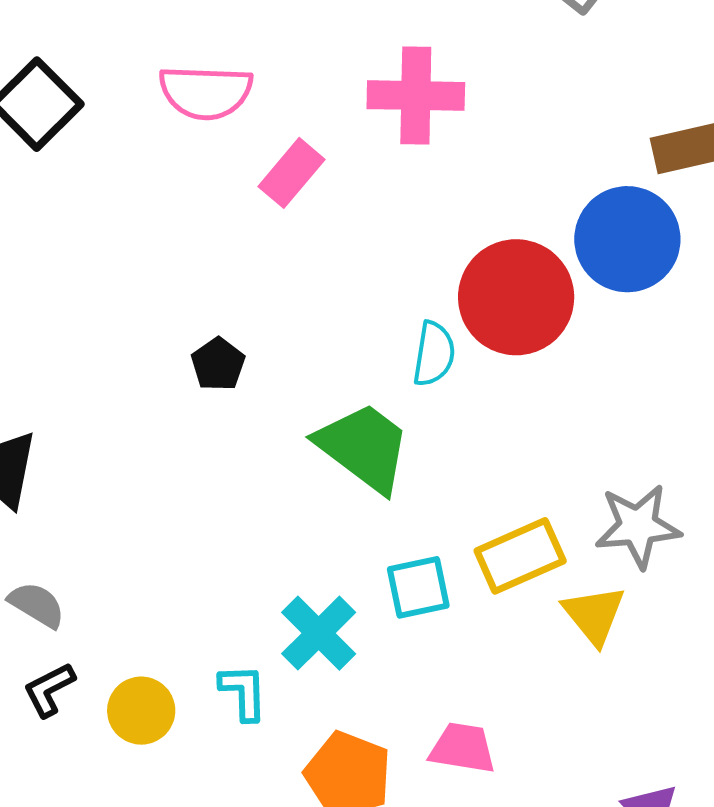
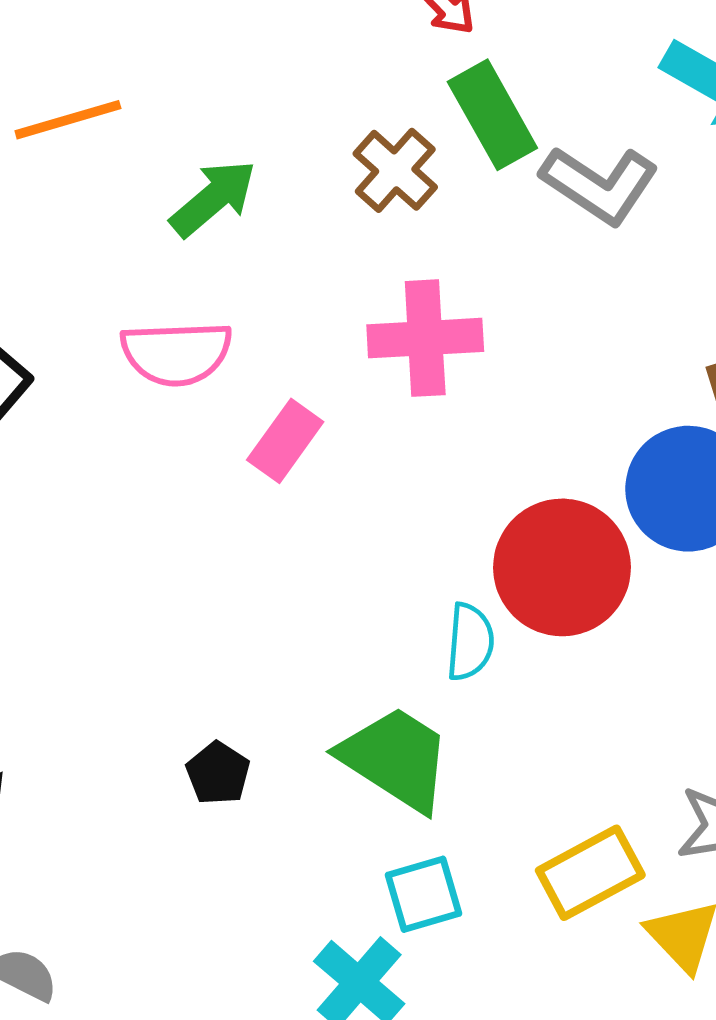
black pentagon: (218, 364) -> (218, 773), moved
cyan square: (418, 587) -> (424, 894), moved

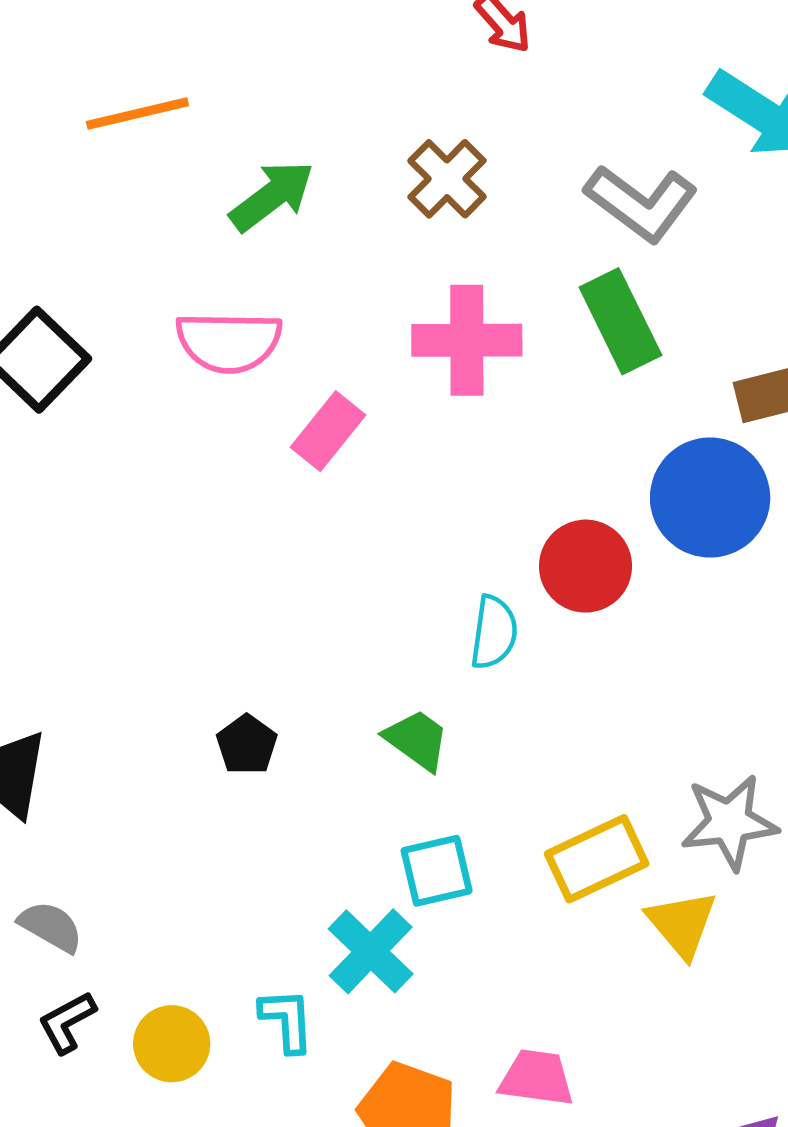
green rectangle: (492, 115) -> (620, 321), moved
red circle: (562, 567) -> (586, 566), size x0.7
green trapezoid: (396, 759) -> (417, 740), size x0.6

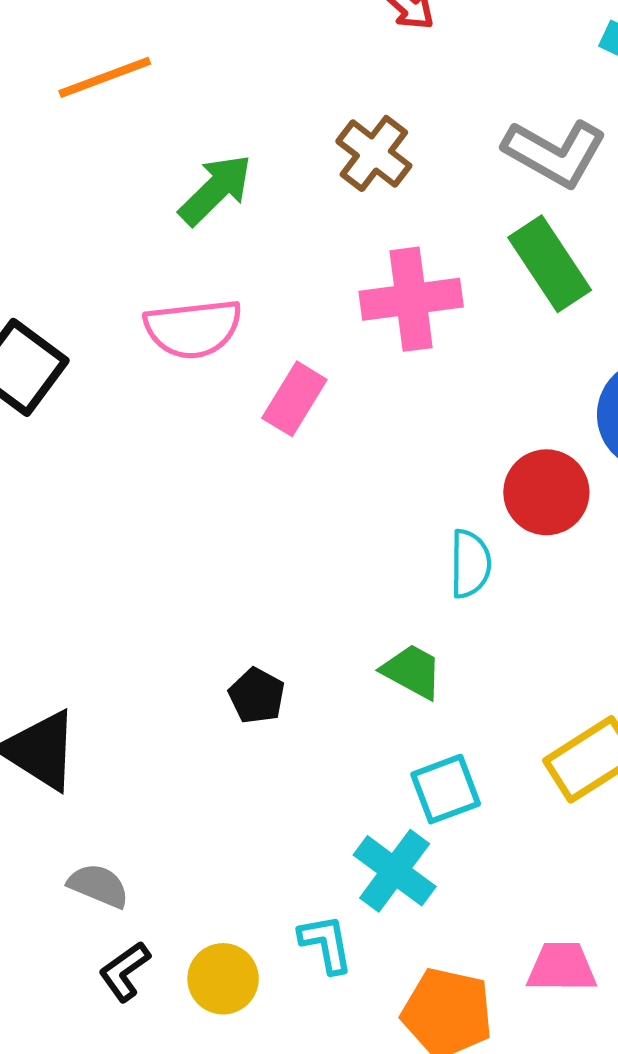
orange line: (137, 114) -> (105, 77), moved

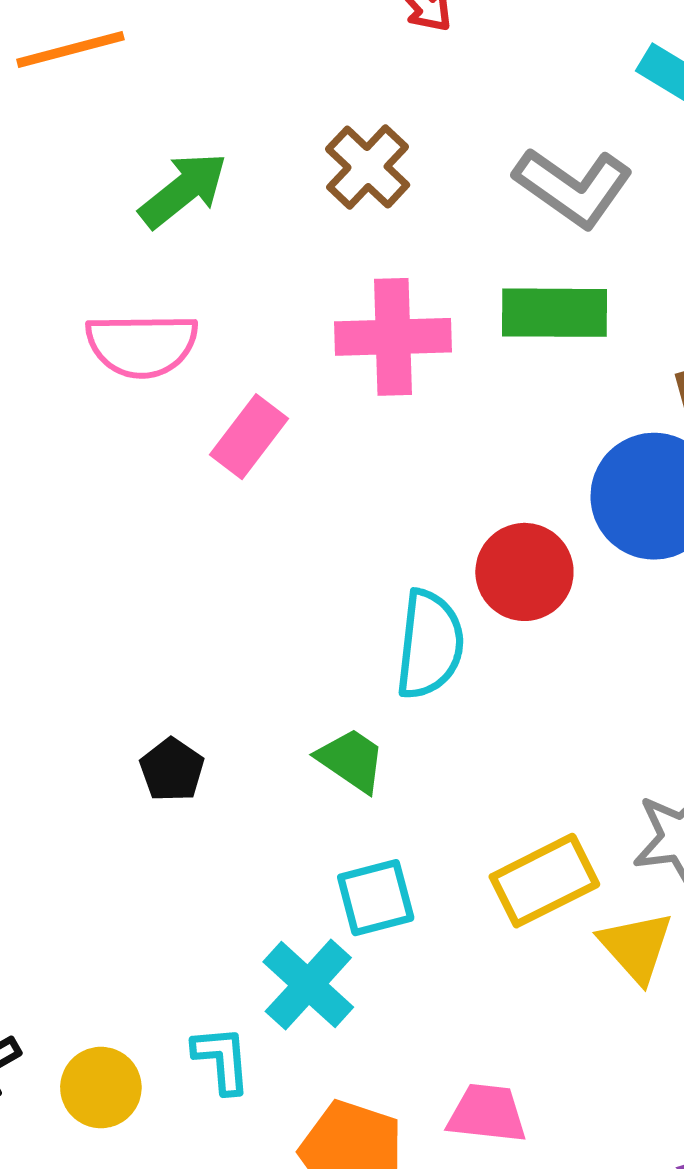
green rectangle: (550, 264) -> (555, 313), turned -62
cyan semicircle: (470, 564) -> (430, 644), size x1.4

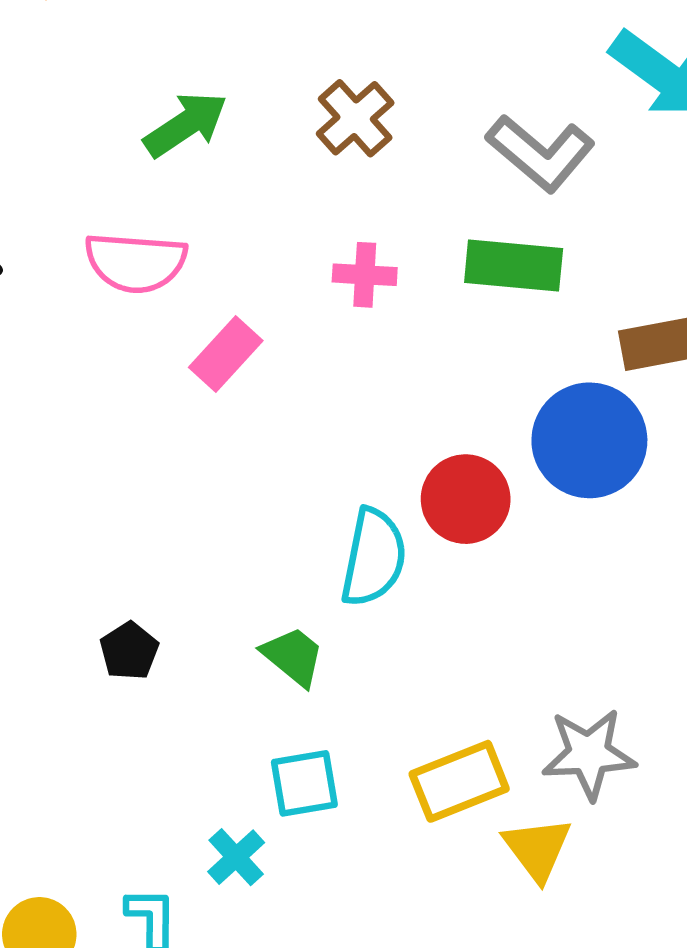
pink cross: (393, 337) -> (365, 275), size x0.6
cyan cross: (308, 985) -> (236, 857), size x0.7

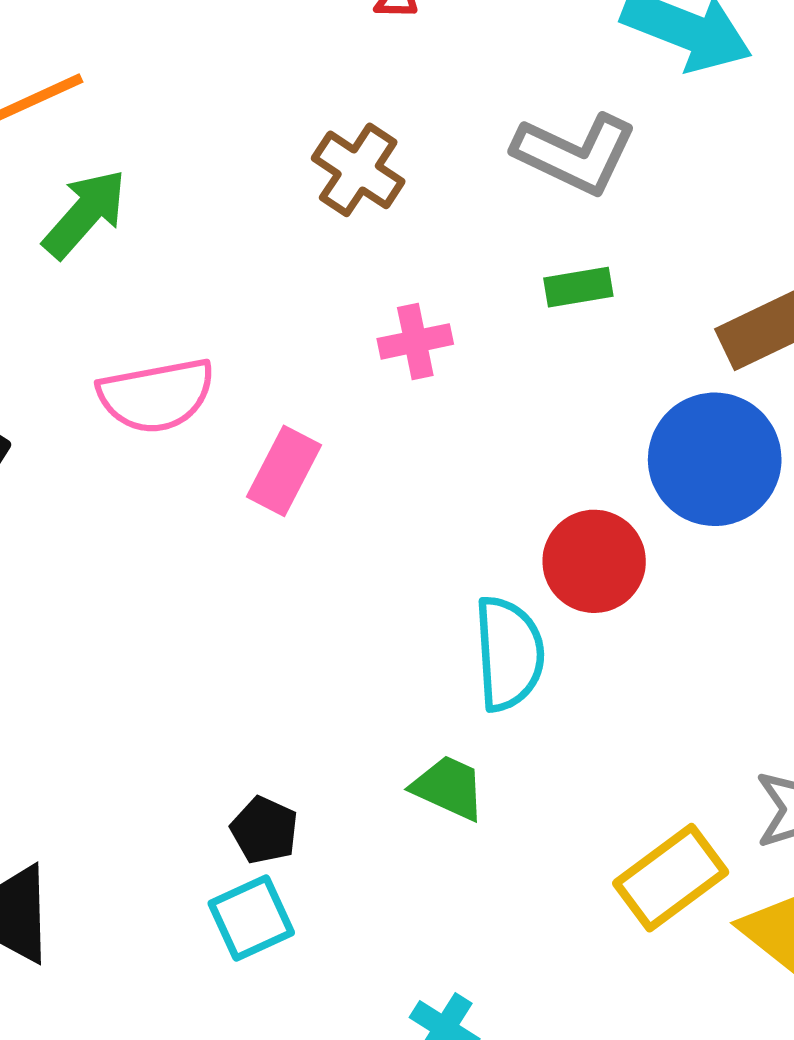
green arrow: (186, 124) -> (85, 214), moved
green rectangle: (514, 266) -> (578, 287), size x0.6
cyan square: (304, 783) -> (251, 918), moved

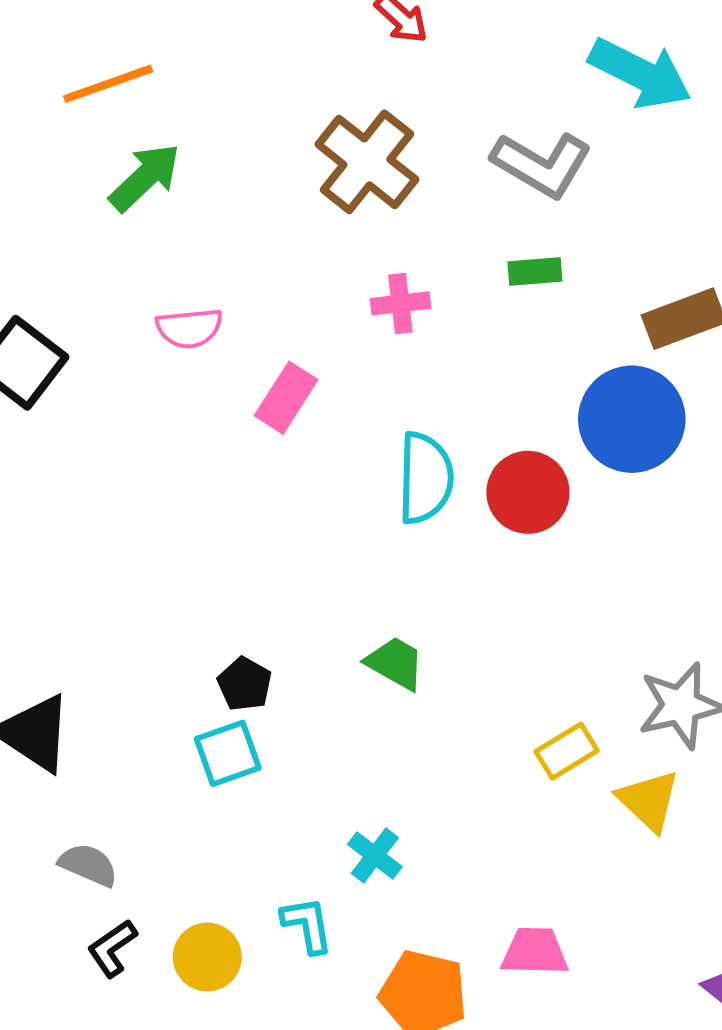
brown cross: (358, 170) -> (367, 162), size x1.4
pink semicircle: (156, 395) -> (189, 328), size x0.7
cyan semicircle: (509, 654) -> (425, 478), moved
yellow rectangle: (671, 878) -> (567, 751), size x0.7

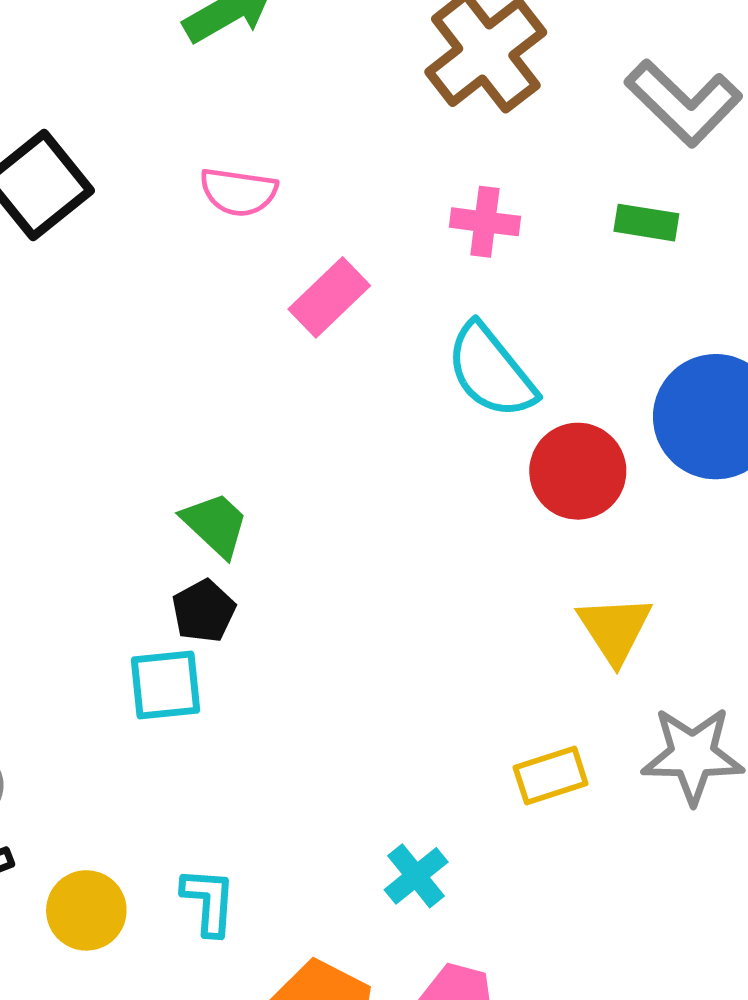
cyan semicircle: (425, 478) -> (491, 371), moved, turned 126
green trapezoid: (395, 663) -> (215, 524), moved
yellow triangle: (649, 800) -> (615, 629), moved
cyan cross: (375, 856) -> (416, 876), moved

